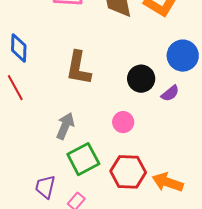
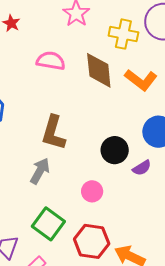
gray arrow: (65, 126) -> (40, 171), moved
green square: (83, 159) -> (48, 224), turned -32

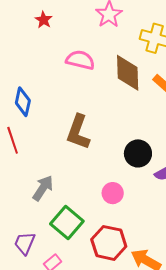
gray arrow: (40, 171) -> (43, 188), moved

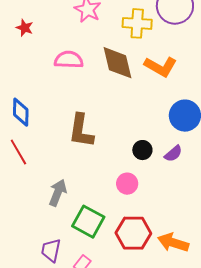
black circle: (138, 153) -> (142, 150), moved, size x0.7

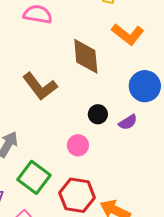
brown diamond: (118, 63) -> (86, 56), moved
brown L-shape: (81, 131) -> (40, 86), turned -54

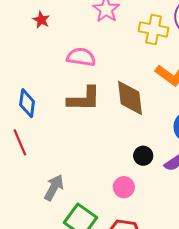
brown L-shape: (40, 86) -> (84, 99), moved, turned -51

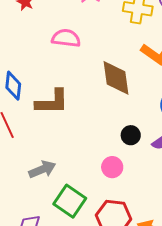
brown L-shape: (84, 99) -> (52, 102), moved
gray arrow: (54, 188) -> (42, 169), turned 40

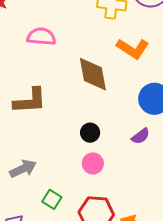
black circle: (131, 135) -> (90, 133), moved
green square: (70, 201) -> (52, 199), size x0.6

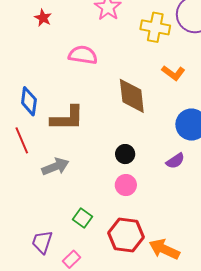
orange L-shape: (133, 48) -> (173, 73), size x0.7
gray arrow: (23, 169) -> (55, 167), moved

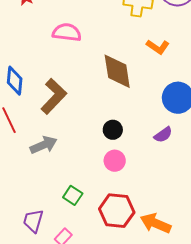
brown L-shape: (67, 118) -> (54, 96), turned -45

